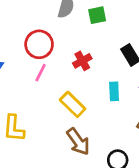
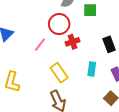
red circle: (39, 44) -> (59, 24), moved

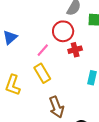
yellow rectangle: (59, 73) -> (42, 73), moved

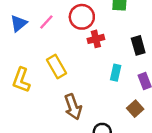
pink line: (43, 50) -> (46, 22), moved

